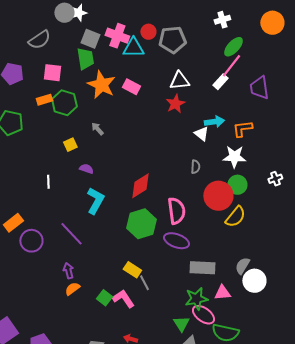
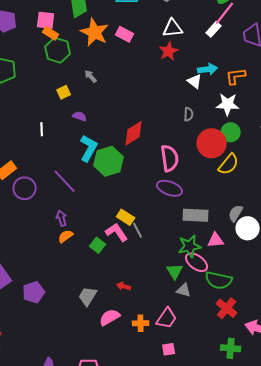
orange rectangle: (44, 100) -> (51, 33), moved, turned 49
green hexagon: (141, 224) -> (109, 161), moved
pink L-shape: (123, 299) -> (117, 232), moved

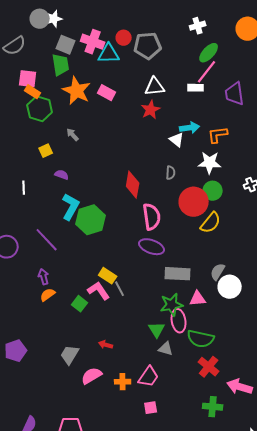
white rectangle: (214, 29) -> (196, 88), turned 49
red diamond: (134, 133) -> (133, 185), moved, turned -48
pink ellipse: (197, 262) -> (179, 321), turned 45

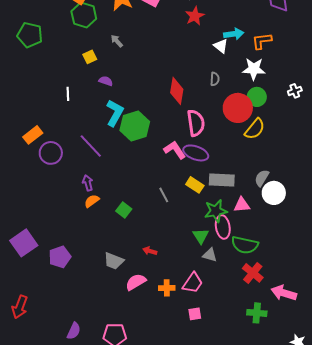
yellow rectangle: (108, 276) -> (195, 185), moved
pink L-shape: (99, 291) -> (175, 150), moved
gray trapezoid: (70, 355) -> (114, 261), turned -100

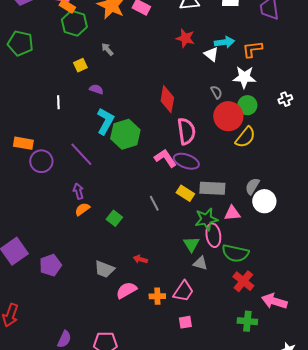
red star: (195, 16) -> (185, 38), moved, turned -30
gray semicircle: (215, 79) -> (216, 92), moved, turned -32
orange rectangle: (33, 135) -> (23, 143), turned 48

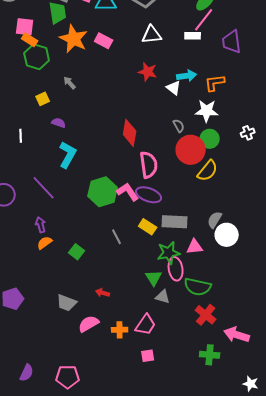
green hexagon: (125, 134) -> (103, 192), moved

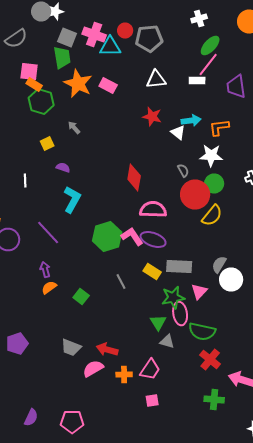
pink semicircle: (149, 165) -> (153, 210), turned -80
pink triangle: (195, 247) -> (199, 292), turned -42
red arrow: (103, 293) -> (107, 350), moved, size x1.5

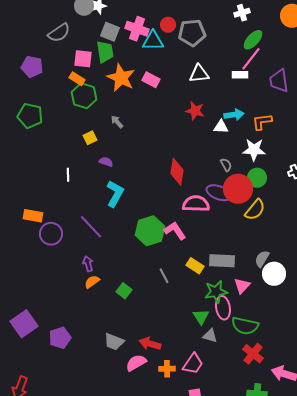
pink square: (29, 72) -> (83, 59), moved
white triangle: (178, 132) -> (221, 127), turned -35
purple ellipse: (153, 240) -> (219, 193), moved

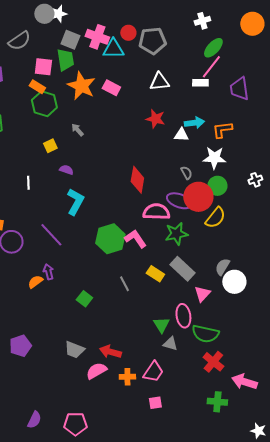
gray rectangle: (222, 261) -> (182, 269), turned 40
orange semicircle: (92, 282) -> (35, 282), moved
green star: (216, 292) -> (176, 234), moved

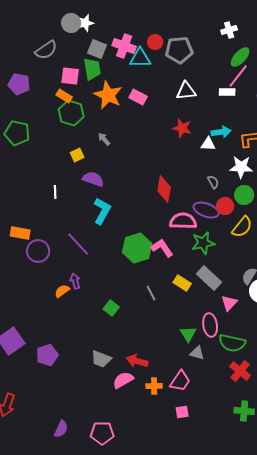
purple semicircle: (66, 170) -> (93, 179), size x1.5
red circle: (198, 197) -> (225, 206), size x0.6

